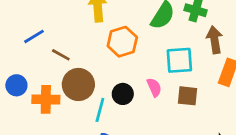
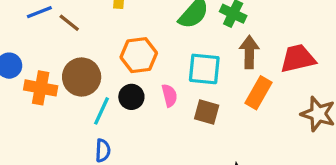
orange hexagon: (122, 42) -> (139, 55), moved
brown line: (61, 55) -> (69, 23), moved

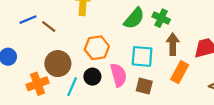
orange cross: (41, 88) -> (38, 84), moved, turned -30
pink semicircle: (169, 95) -> (119, 75), size x1.5

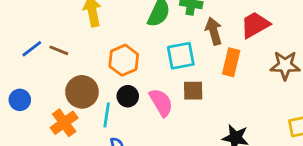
pink semicircle: (119, 75) -> (161, 102), moved

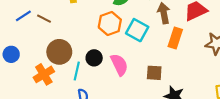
cyan square: (181, 56) -> (137, 30), turned 35
orange hexagon: (124, 60) -> (110, 23), moved
brown square: (193, 91) -> (154, 73), moved

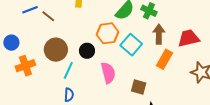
black circle: (94, 58) -> (87, 51), moved
orange cross: (44, 74) -> (25, 66), moved

